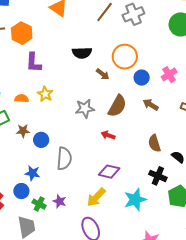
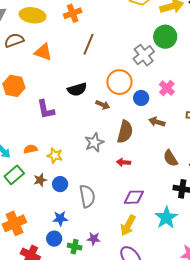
gray cross: (133, 14) -> (144, 55), moved
purple L-shape: (34, 63) -> (46, 109), moved
yellow star: (45, 94) -> (55, 156), moved

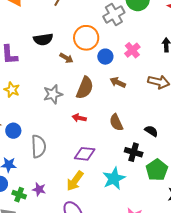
yellow star: (55, 156) -> (12, 90), moved
brown semicircle: (170, 158) -> (116, 122), moved

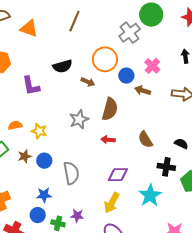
brown arrow: (118, 82) -> (143, 90), moved
yellow star: (12, 90) -> (39, 131), moved

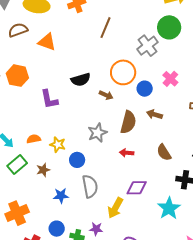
brown line: (74, 21) -> (105, 28), moved
brown arrow: (143, 90) -> (154, 114), moved
blue circle: (44, 161) -> (77, 160), moved
blue star: (44, 195) -> (61, 196), moved
yellow arrow: (112, 203) -> (115, 208), moved

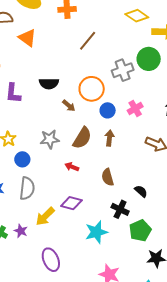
brown arrow: (154, 114) -> (109, 138), turned 63

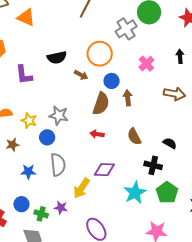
blue circle: (108, 110) -> (112, 81), moved
gray star: (50, 139) -> (59, 116), moved, turned 30
green pentagon: (140, 231) -> (167, 193), moved

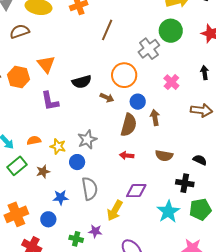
orange triangle: (26, 17) -> (46, 64), moved, turned 30
gray star: (59, 116) -> (87, 140), turned -30
brown semicircle: (134, 137) -> (164, 156), turned -48
green pentagon: (167, 193) -> (200, 209), turned 30
blue circle: (21, 204) -> (48, 219), moved

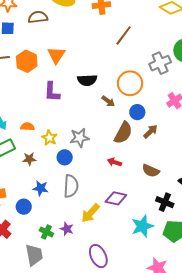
brown arrow: (155, 117) -> (151, 131), turned 42

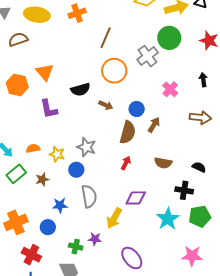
orange circle: (130, 83) -> (114, 71), moved
gray star: (80, 138) -> (86, 147), turned -30
red arrow: (114, 162) -> (126, 163), turned 112

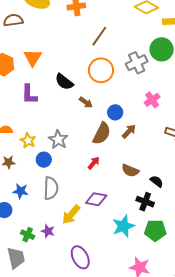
black semicircle: (80, 89) -> (64, 82), turned 42
black semicircle: (199, 167) -> (157, 181), moved

